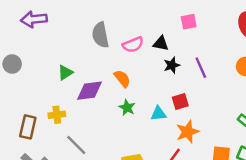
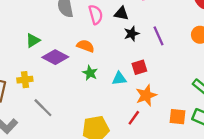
pink semicircle: (133, 45) -> (96, 15), turned -84
orange semicircle: (122, 79) -> (86, 46), turned -30
purple diamond: (90, 91) -> (55, 57), turned 35

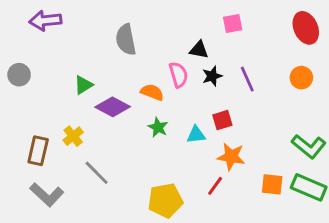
pink semicircle: (96, 15) -> (178, 75), moved
yellow cross: (25, 80) -> (73, 136), turned -32
orange star: (146, 95) -> (231, 157), turned 30

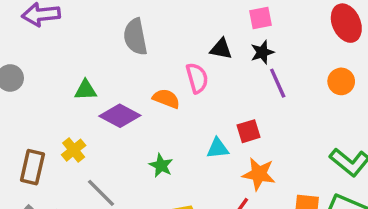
black star: (212, 76) -> (262, 52), moved
green triangle: (83, 85) -> (86, 90), turned 30
green star: (158, 127) -> (161, 165), moved

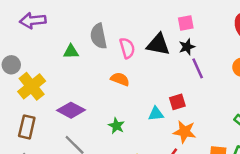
black triangle: (221, 49) -> (158, 44), size x1.5
pink semicircle: (197, 78) -> (127, 48), moved
green triangle: (86, 90) -> (71, 52), moved
purple diamond: (120, 116) -> (71, 110), moved
yellow cross: (74, 150) -> (32, 86), moved, size x1.6

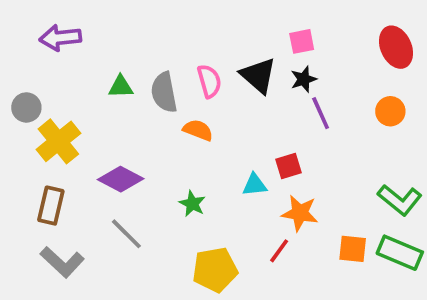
gray semicircle: (99, 36) -> (164, 92), moved
black triangle: (158, 44) -> (258, 75), turned 30

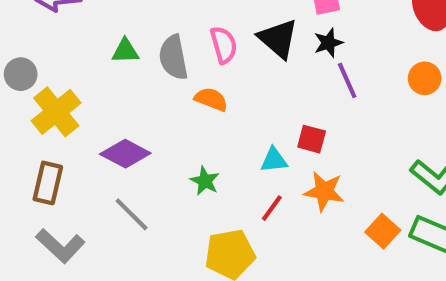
red square: (289, 166) -> (312, 139), turned 32
orange square: (353, 249) -> (383, 231), turned 36
red line: (279, 251) -> (272, 208), moved

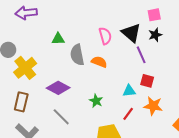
gray semicircle: (173, 57) -> (77, 55), moved
purple line: (347, 80) -> (141, 55), moved

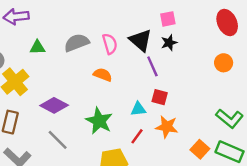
green triangle: (58, 39) -> (38, 47), moved
gray semicircle: (77, 55) -> (77, 43), moved, turned 80
green star: (96, 101) -> (99, 121), size x1.6

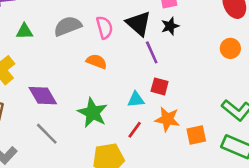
purple diamond: (54, 105) -> (43, 96), turned 32
orange square: (200, 149) -> (196, 135), moved, turned 36

